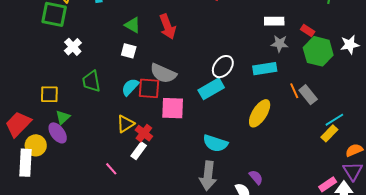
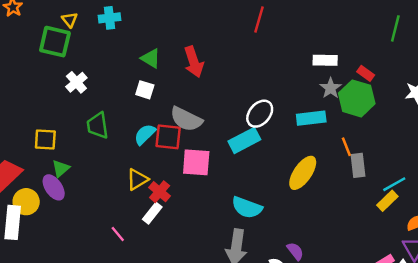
gray star: (280, 44) -> (331, 88), turned 30
green hexagon: (318, 51) -> (357, 98), moved
gray rectangle: (308, 95) -> (358, 165), moved, turned 30

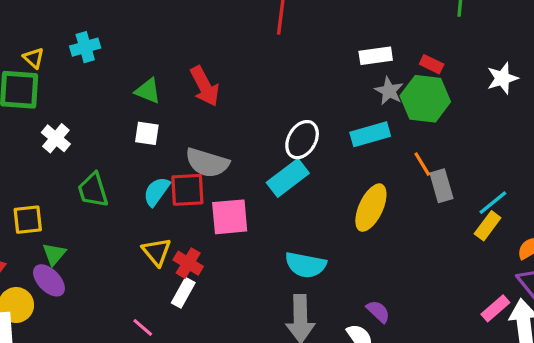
yellow triangle: (137, 179) -> (157, 252), turned -30

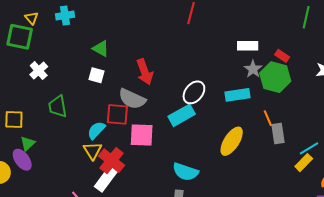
red arrow: (205, 86) -> (145, 72), moved
cyan semicircle: (157, 191) -> (96, 130), moved
red cross: (188, 263) -> (112, 161), size x1.4
white rectangle: (183, 293) -> (106, 179), size x1.4

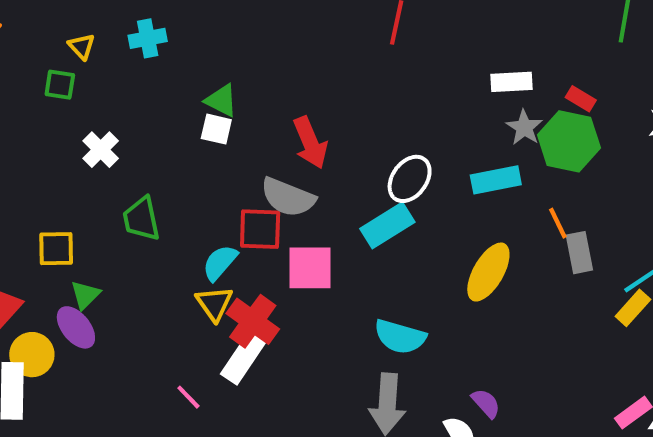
green square: (20, 37) -> (60, 85), size x0.6
white square: (97, 75) -> (216, 129), moved

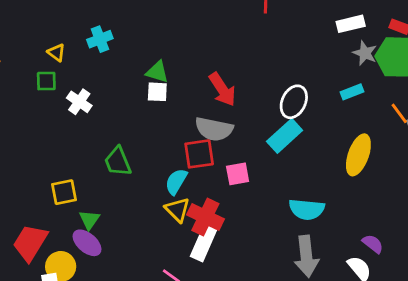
white cross: (101, 150) -> (79, 102), moved
cyan rectangle: (496, 180) -> (352, 92), size x0.7
pink square: (310, 268) -> (238, 174), size x0.7

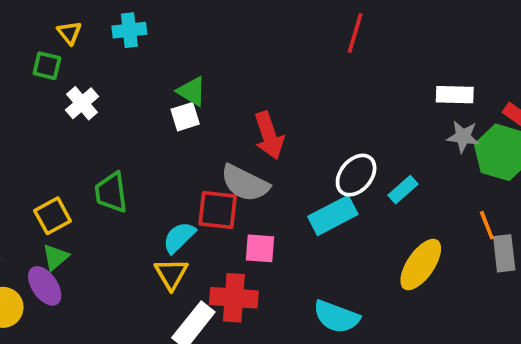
gray star: (365, 53) -> (463, 137), turned -30
white square: (157, 92) -> (185, 117), turned -35
cyan rectangle: (352, 92) -> (403, 190), moved, turned -35
yellow square: (64, 192) -> (53, 216), moved, turned -32
red cross: (205, 217) -> (234, 298), moved, turned -36

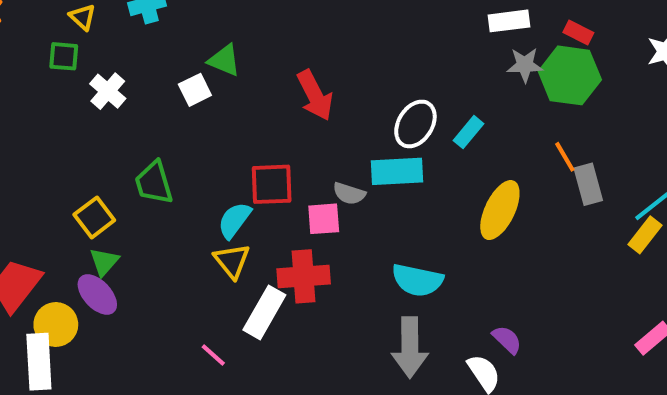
white square: (185, 117) -> (195, 90), moved
gray semicircle: (245, 183) -> (349, 193), moved, size x0.6
cyan rectangle: (333, 215) -> (397, 171), turned 33

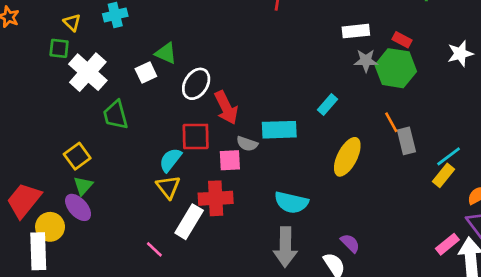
white cross: (108, 91) -> (88, 72), size x1.6
red arrow: (315, 95) -> (226, 108), moved
white ellipse: (415, 124) -> (196, 84), moved
green trapezoid: (154, 183) -> (116, 115), moved

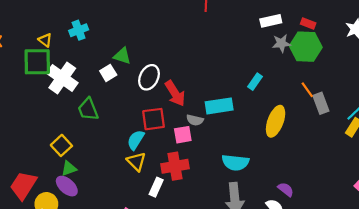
green square: (59, 48) -> (37, 62), size x1.8
green triangle: (83, 186) -> (69, 168), turned 35
white rectangle: (189, 222) -> (156, 187), size x0.7

